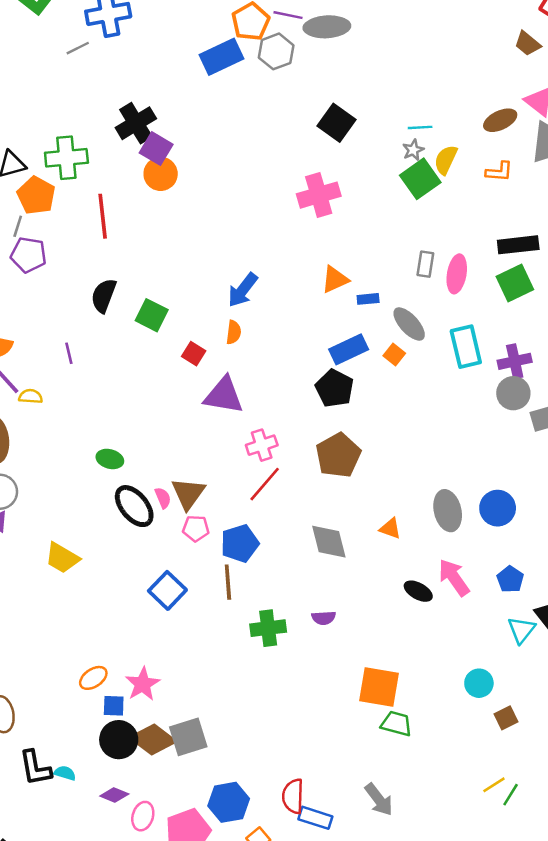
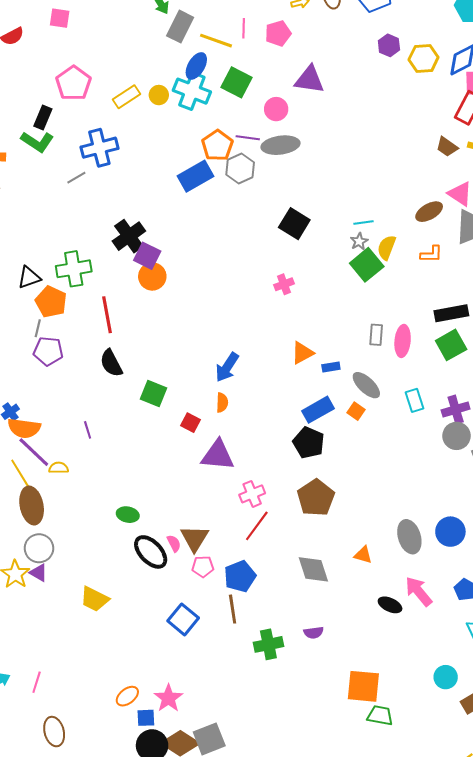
pink cross: (319, 195) -> (284, 284), size x0.6
black semicircle: (104, 296) -> (111, 363), moved, turned -44
cyan rectangle: (466, 347) -> (414, 400), size x0.7

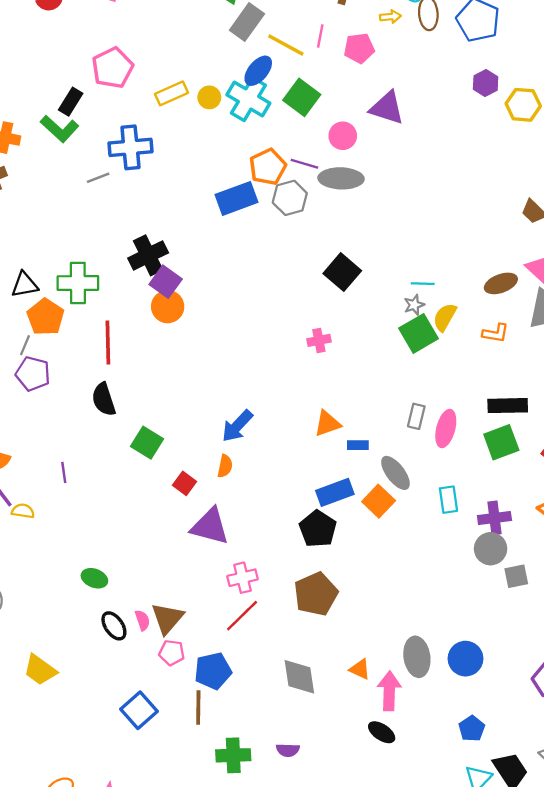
orange square: (356, 411) -> (379, 501), size x1.5
black ellipse: (151, 552) -> (114, 626), size x0.7
pink arrow: (419, 591) -> (389, 691), moved, turned 32

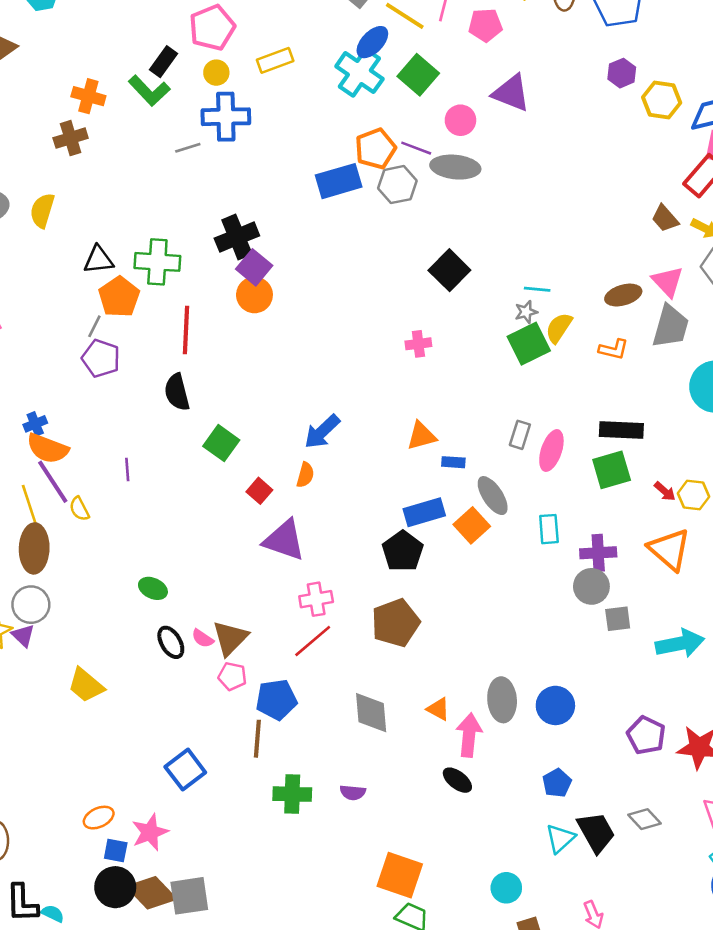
yellow circle: (209, 97) -> (216, 73), moved
yellow semicircle: (23, 511) -> (79, 509), turned -130
pink semicircle: (142, 620) -> (203, 638), turned 138
blue square: (139, 710) -> (185, 770), moved

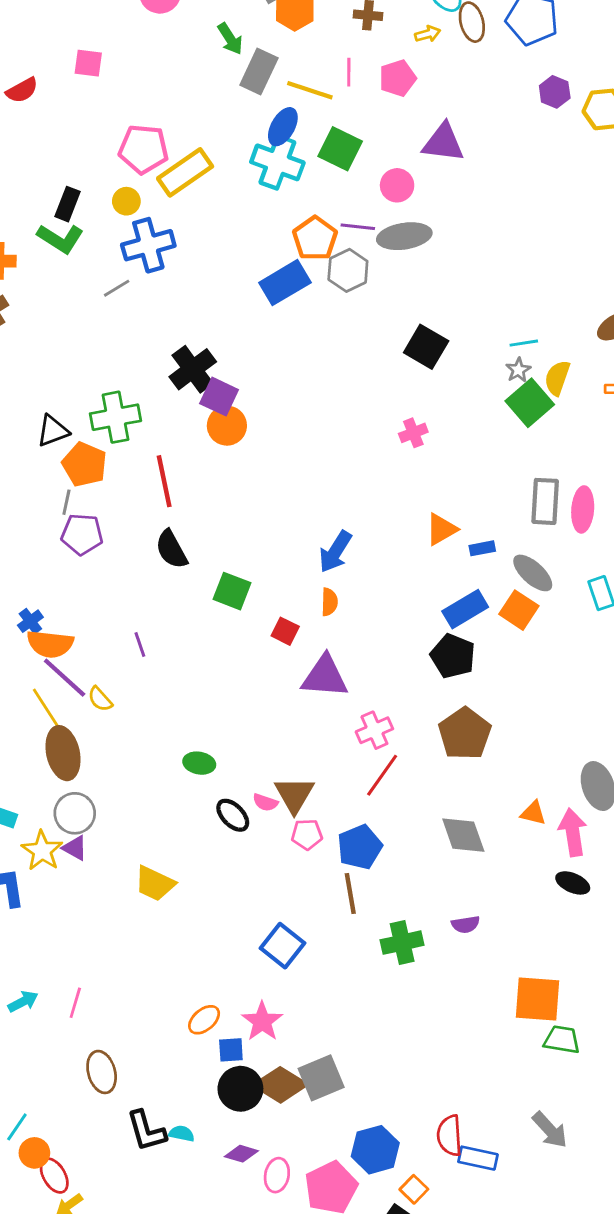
pink pentagon: (212, 28) -> (143, 149), moved, turned -30
yellow rectangle: (275, 60) -> (185, 172), size x1.4
gray rectangle: (520, 435) -> (545, 501), size x1.5

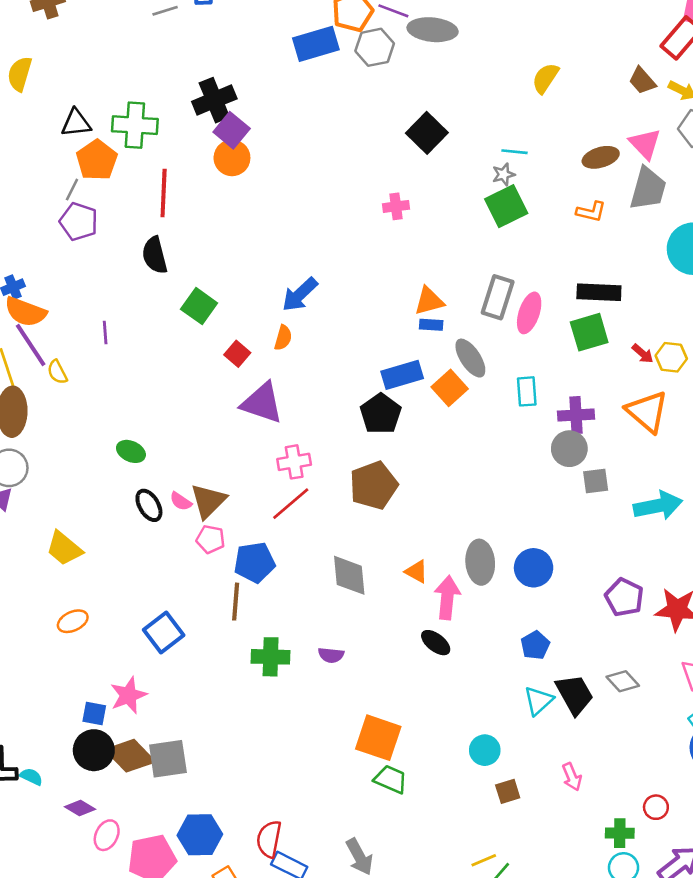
yellow semicircle: (557, 378) -> (545, 78), moved
orange triangle: (441, 529) -> (429, 301), moved
orange ellipse: (204, 1020) -> (73, 621), moved

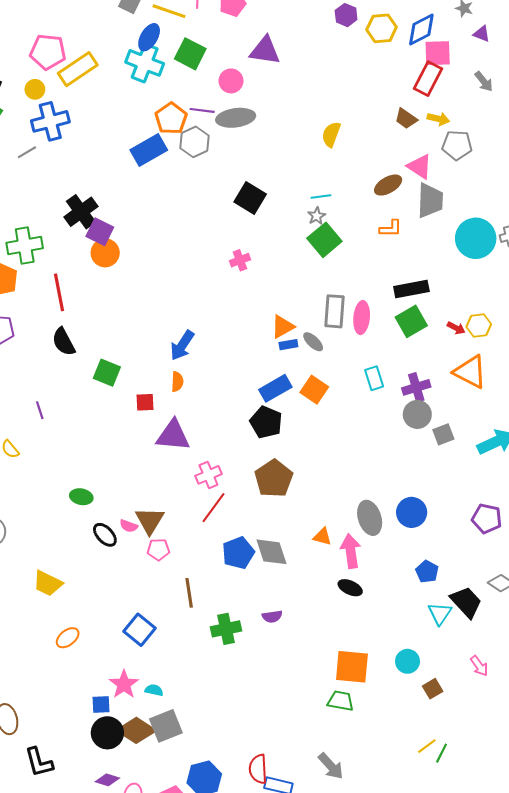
red square: (237, 354) -> (145, 402), turned -30
gray ellipse: (470, 358) -> (313, 342), moved, size x0.7
blue pentagon: (255, 562) -> (238, 553), moved
orange square: (378, 738) -> (352, 667), moved
cyan semicircle: (31, 777) -> (154, 690), moved

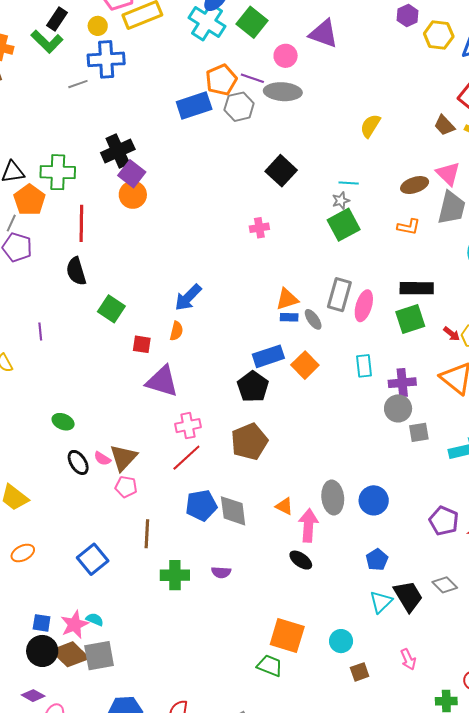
pink star: (124, 684) -> (74, 624), moved

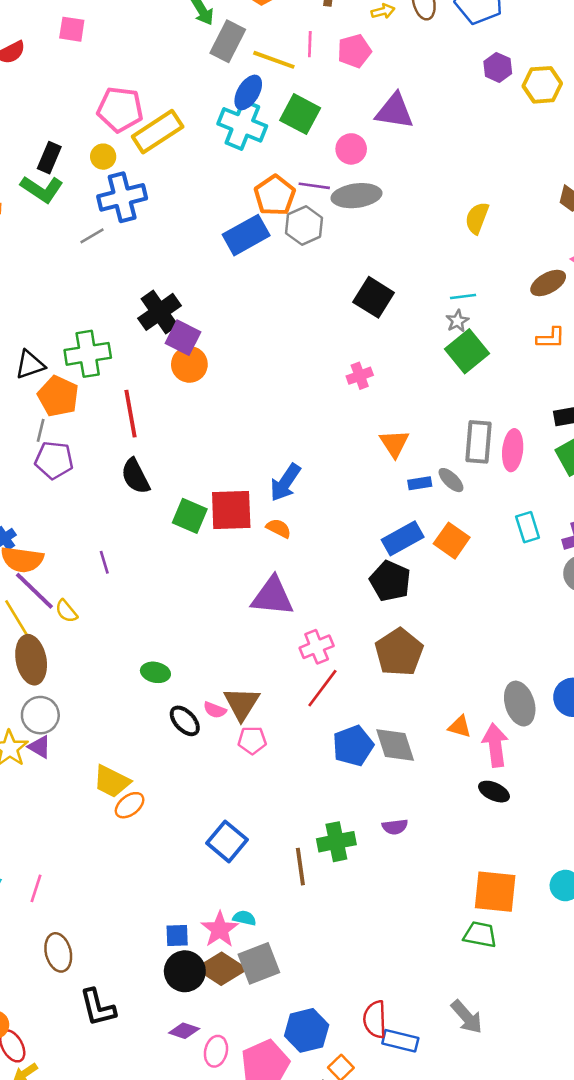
orange triangle: (287, 299) -> (394, 443), moved, turned -35
orange semicircle: (176, 331) -> (279, 528), turned -66
red square: (142, 344) -> (231, 510), moved, size x1.8
brown line: (147, 534) -> (300, 867), moved
orange ellipse: (23, 553) -> (130, 805), moved

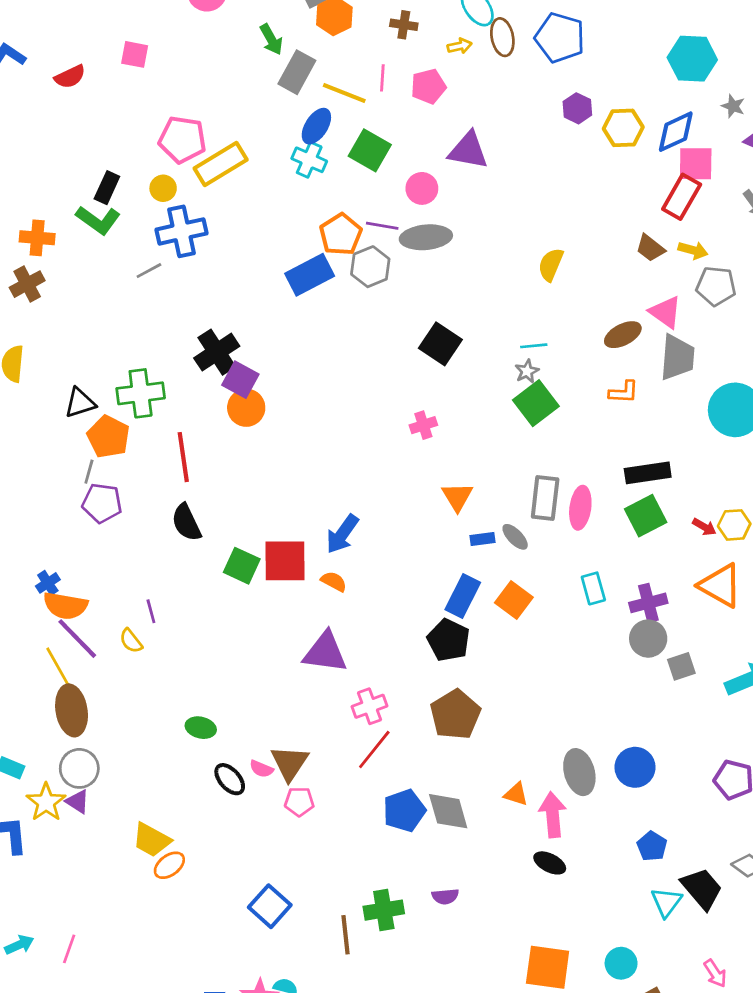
cyan cross: (242, 125) -> (309, 160), size x0.7
blue rectangle: (403, 538) -> (463, 596), turned -36
yellow semicircle: (66, 611) -> (131, 641), moved

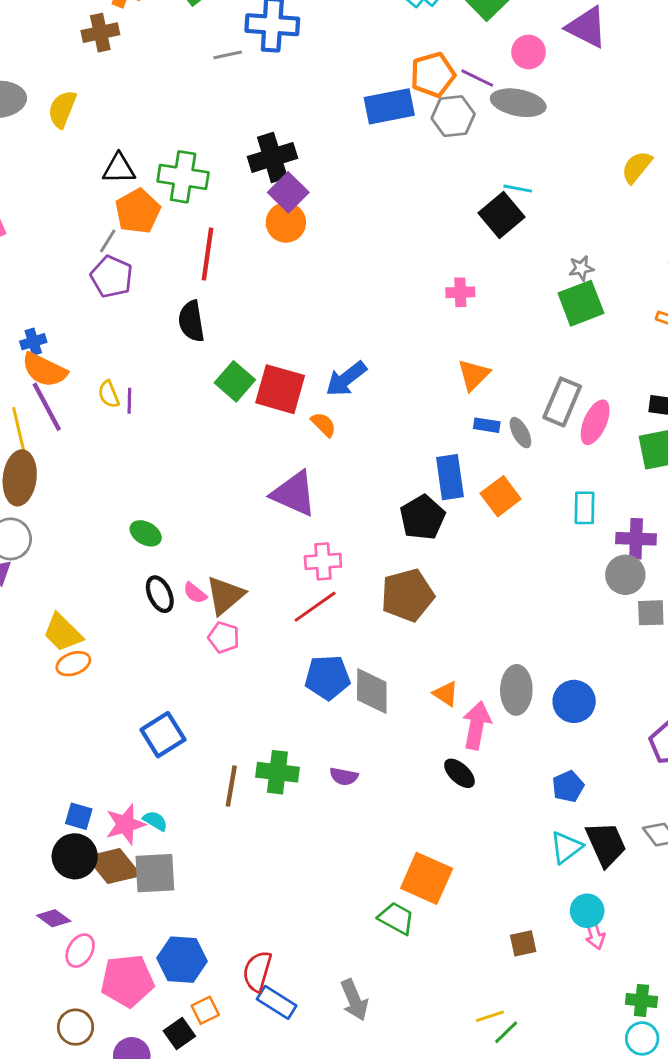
cyan line: (534, 346) -> (518, 189), moved
blue rectangle: (463, 596) -> (450, 477), turned -51
yellow semicircle: (131, 641) -> (109, 394), moved
cyan circle: (621, 963) -> (587, 911), moved

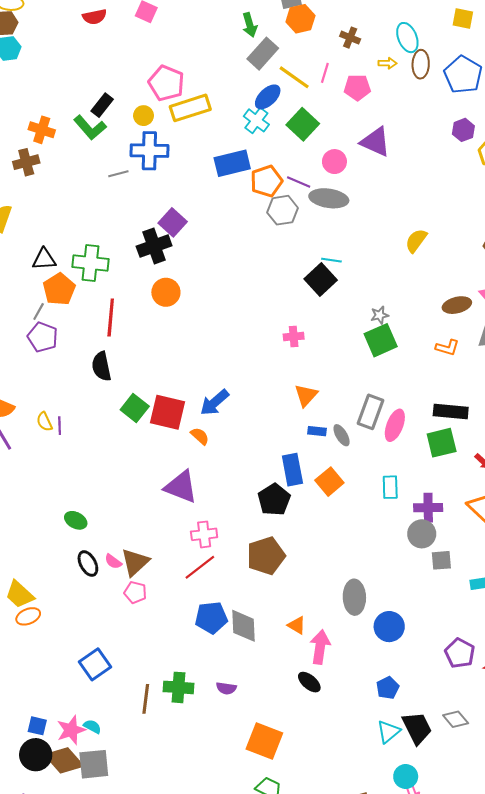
blue rectangle: (389, 106) -> (232, 163), moved
purple square: (288, 192) -> (173, 222), moved
gray ellipse: (516, 690) -> (354, 597), moved
orange square: (427, 878) -> (264, 741), moved

